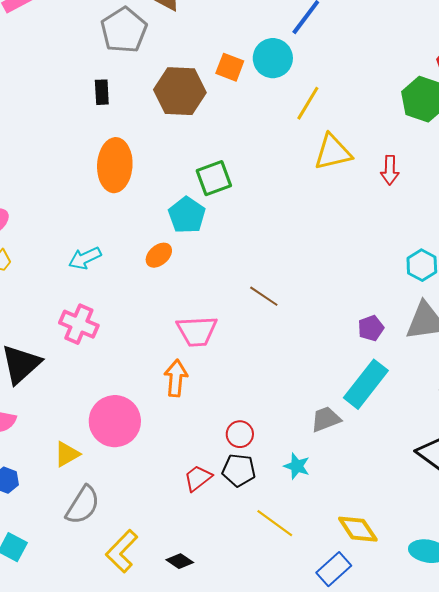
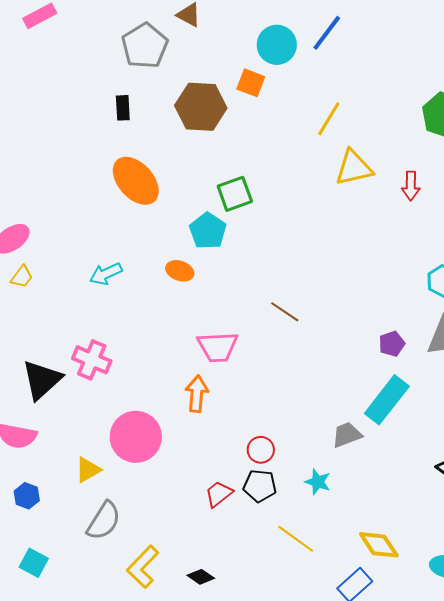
cyan circle: (273, 58) -> (277, 45), moved
orange ellipse: (115, 165) -> (136, 181), turned -45
orange ellipse: (159, 255) -> (180, 271), turned 60
pink cross: (79, 324) -> (92, 360), moved

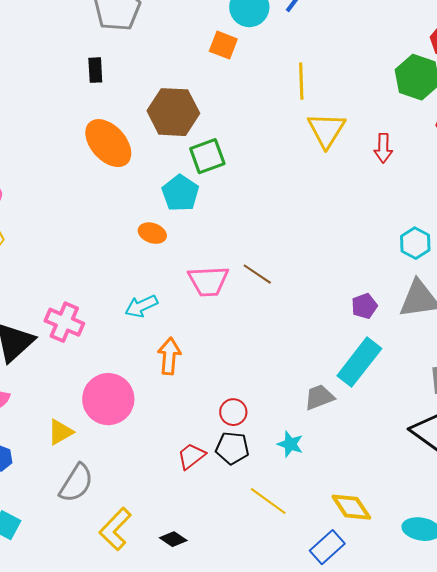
brown hexagon: (201, 107) -> (173, 112), moved
yellow line: (329, 119) -> (301, 81), turned -33
yellow triangle: (354, 168) -> (326, 130), turned -45
cyan arrow: (106, 274) -> (141, 306), moved
pink trapezoid: (218, 347) -> (208, 281), moved

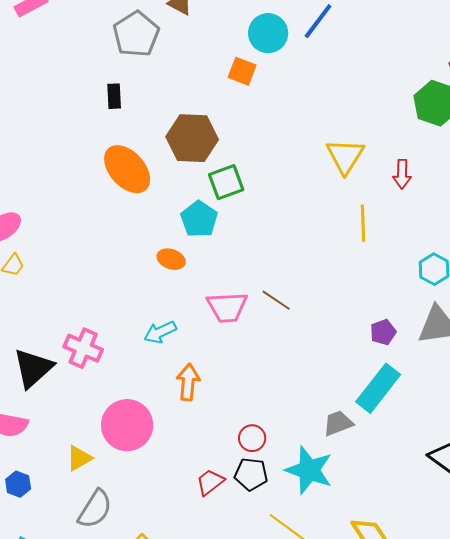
yellow line: (301, 81) -> (363, 223), moved
cyan star: (290, 444) -> (309, 470), size x1.8

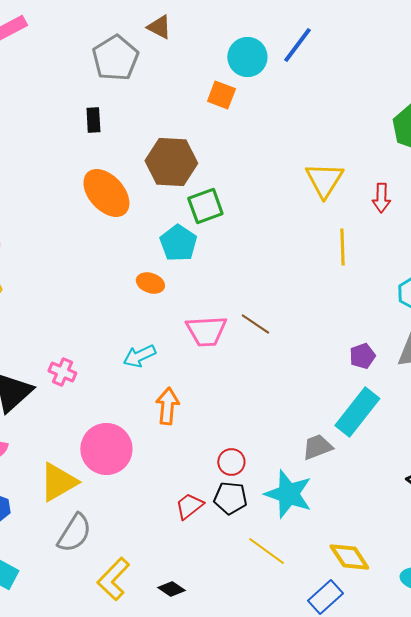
pink cross: (83, 348) -> (62, 372), size x0.7
yellow triangle: (79, 458) -> (58, 482), size x1.5

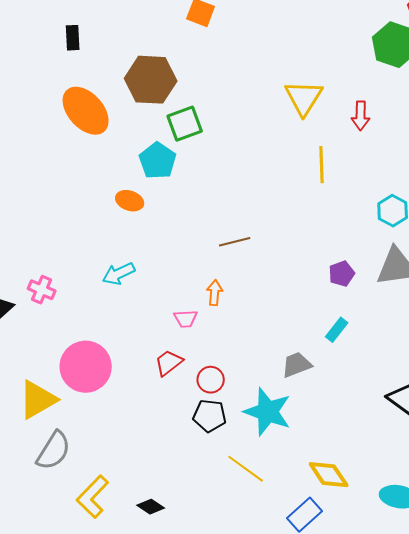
brown line: (255, 324) -> (235, 242), turned -48
pink trapezoid: (206, 331) -> (186, 319), moved, size x0.6
orange arrow: (167, 406) -> (215, 293), moved, size x0.7
cyan rectangle: (357, 412) -> (337, 330), size x0.5
red trapezoid: (189, 506) -> (169, 363), moved

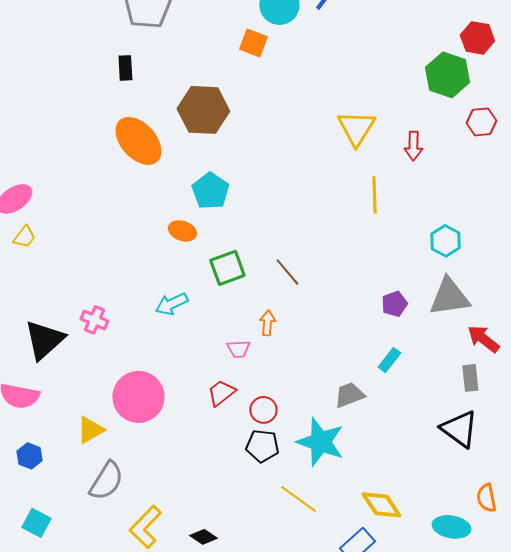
green square: (185, 124) -> (227, 268), moved
brown line: (235, 242) -> (287, 272), turned 64
yellow triangle: (38, 400) -> (90, 430), size x0.7

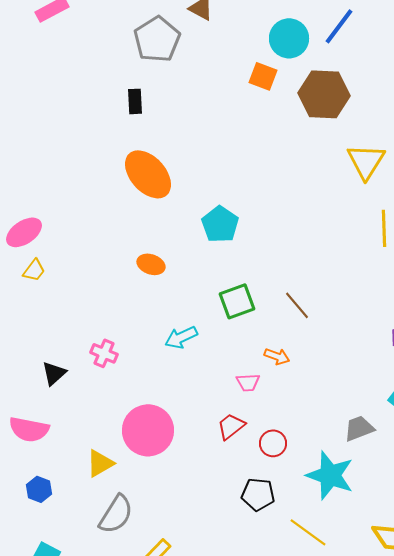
brown hexagon: (203, 110) -> (324, 94), moved
orange ellipse: (182, 231) -> (151, 264), moved
orange arrow: (267, 323) -> (277, 356), turned 105
black triangle: (44, 340) -> (54, 373), size x0.6
black pentagon: (262, 446) -> (258, 494), moved

